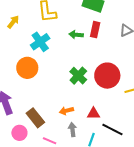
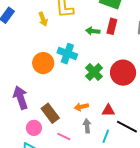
yellow arrow: (13, 22) -> (43, 19), moved, turned 120
cyan cross: (40, 42) -> (67, 54), moved, turned -36

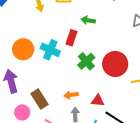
red rectangle: (112, 26) -> (71, 38), moved
cyan cross: (67, 54) -> (50, 50), moved
orange circle: (43, 63) -> (23, 49), moved

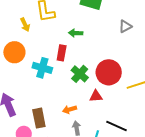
orange circle: (23, 49) -> (14, 52), moved
brown rectangle: (40, 99) -> (39, 118), turned 30
red triangle: (98, 100) -> (96, 96), moved

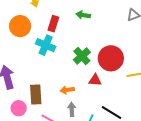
red rectangle: (62, 53) -> (53, 24), moved

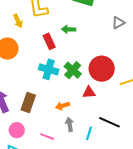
red rectangle: (53, 24) -> (49, 41), moved, turned -35
cyan cross: (46, 45) -> (49, 69), moved
brown rectangle: (36, 95) -> (28, 103), moved, turned 30

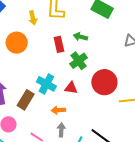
cyan cross: (49, 69) -> (46, 84), moved
green cross: (73, 70) -> (79, 61), moved
red triangle: (89, 92) -> (71, 88), moved

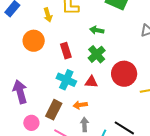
red rectangle: (59, 44) -> (66, 51), moved
brown rectangle: (26, 100) -> (54, 110), moved

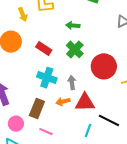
red rectangle: (66, 51) -> (44, 49), turned -35
red triangle: (91, 82) -> (85, 102), moved, size x1.5
gray arrow: (84, 124) -> (72, 82), moved

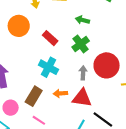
gray arrow: (72, 82) -> (83, 73), moved

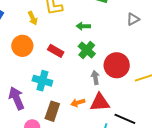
cyan cross: (48, 67) -> (42, 81), moved

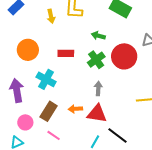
orange circle: (22, 46) -> (28, 50), moved
red rectangle: (56, 51) -> (66, 53), turned -42
red circle: (117, 65) -> (124, 56), moved

